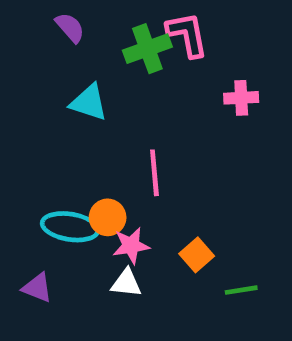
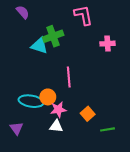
purple semicircle: (70, 28) -> (23, 12), moved
green cross: (147, 49) -> (53, 36), moved
purple triangle: (37, 288) -> (16, 128), turned 32

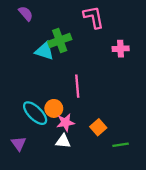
cyan ellipse: (31, 101) -> (35, 113), turned 35

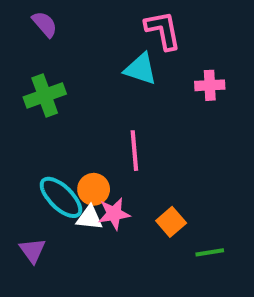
green cross: (60, 40) -> (45, 96), moved
cyan triangle: (44, 51) -> (140, 69), moved
white triangle: (63, 141) -> (89, 218), moved

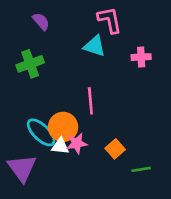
purple semicircle: (45, 24) -> (41, 21), moved
orange circle: (94, 189) -> (63, 127), size x1.4
purple triangle: (32, 250) -> (22, 168), size x1.6

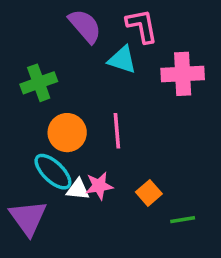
purple semicircle: (41, 21) -> (85, 26), moved, size x1.5
pink cross: (141, 57) -> (183, 74), size x1.6
orange circle: (63, 127) -> (67, 133), moved

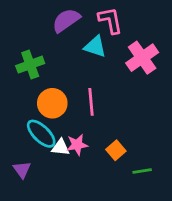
purple semicircle: (85, 26) -> (66, 20), turned -84
pink cross: (183, 74) -> (142, 58), turned -32
purple triangle: (28, 218) -> (22, 170), size x0.6

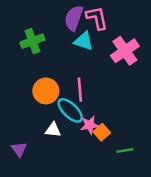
purple semicircle: (66, 20) -> (74, 18), moved, turned -35
green cross: (30, 65) -> (32, 41), moved
cyan ellipse: (41, 134) -> (70, 110), moved
pink star: (77, 145) -> (90, 125), moved

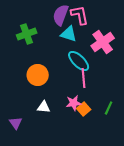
pink line: (80, 90) -> (84, 78), moved
cyan ellipse: (70, 110) -> (79, 61), moved
green line: (125, 151) -> (109, 108), moved, turned -56

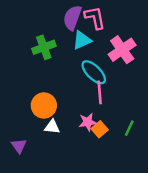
green cross: (27, 34) -> (44, 47), moved
cyan triangle: (69, 34) -> (82, 40), turned -42
orange circle: (38, 75) -> (44, 105), moved

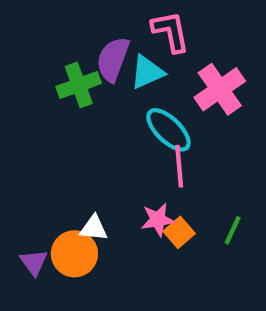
purple semicircle: (72, 18) -> (113, 59), moved
orange circle: (44, 105) -> (74, 254), moved

